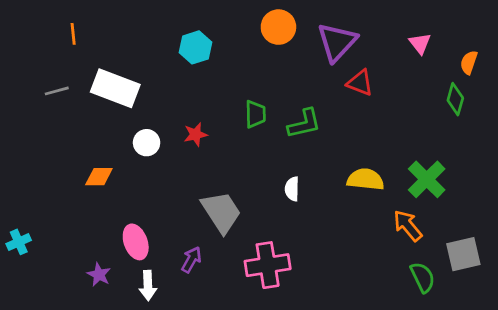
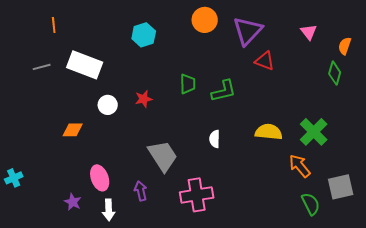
purple arrow: (191, 260) -> (141, 191), turned -42

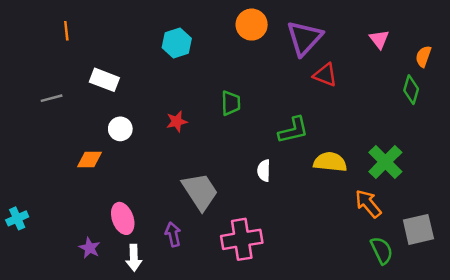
white rectangle: (85, 65) -> (104, 80), size x0.7
gray line: (42, 67) -> (52, 98), moved
green L-shape: (224, 91) -> (293, 130), moved
white circle: (108, 105) -> (120, 129), moved

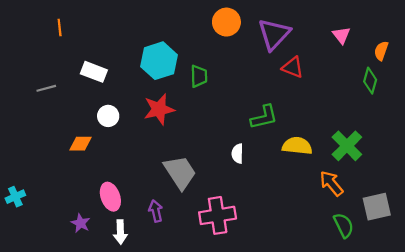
cyan hexagon: (177, 43) -> (159, 61), moved, size x1.4
green trapezoid: (231, 103) -> (199, 76), moved
red star: (177, 121) -> (159, 109), size x1.6

